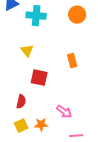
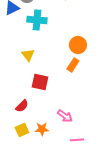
orange circle: (77, 15) -> (78, 45), moved
orange rectangle: (72, 61) -> (73, 65), turned 48
red semicircle: (21, 102) -> (22, 106), turned 32

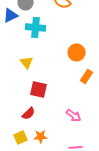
orange rectangle: (73, 65) -> (87, 76), moved
red semicircle: (22, 106) -> (29, 113), moved
pink arrow: (65, 116) -> (74, 115), moved

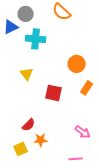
red square: (39, 89) -> (54, 93), moved
pink arrow: (74, 115) -> (83, 132), moved
orange star: (41, 136) -> (41, 140), moved

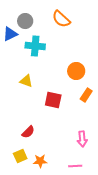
yellow triangle: (27, 74) -> (26, 81), turned -32
pink arrow: (83, 132) -> (82, 139), turned 49
orange star: (41, 140) -> (40, 161), moved

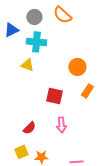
gray circle: (25, 21) -> (34, 17), moved
yellow triangle: (26, 81) -> (27, 65), moved
pink arrow: (82, 139) -> (61, 125), moved

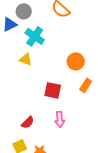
gray circle: (34, 17) -> (24, 11), moved
cyan cross: (36, 42) -> (35, 36), turned 30

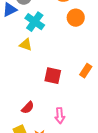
orange circle: (76, 61) -> (76, 18), moved
pink arrow: (60, 119) -> (60, 116), moved

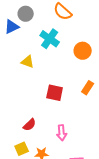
orange circle: (76, 18) -> (83, 51), moved
cyan cross: (35, 22) -> (50, 39), moved

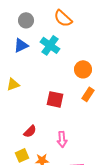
blue triangle: (12, 27) -> (21, 45), moved
orange circle: (83, 51) -> (83, 69), moved
yellow triangle: (28, 62) -> (13, 84), moved, turned -40

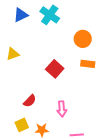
orange rectangle: (88, 94) -> (88, 64), turned 64
red square: (55, 99) -> (55, 69), turned 30

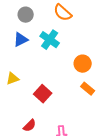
orange rectangle: (88, 64) -> (88, 89), turned 32
red square: (55, 69) -> (43, 94), moved

